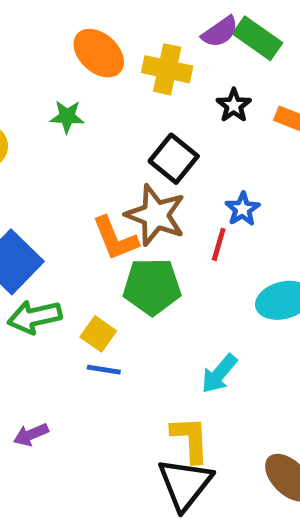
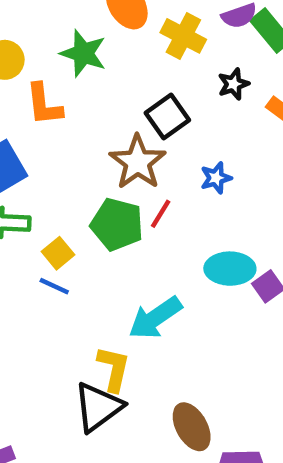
green star: (67, 117) -> (83, 53), size x1.5
orange L-shape: (115, 238) -> (44, 104), moved
red line: (219, 244) -> (161, 214), moved
cyan arrow: (219, 374) -> (155, 318), size x1.4

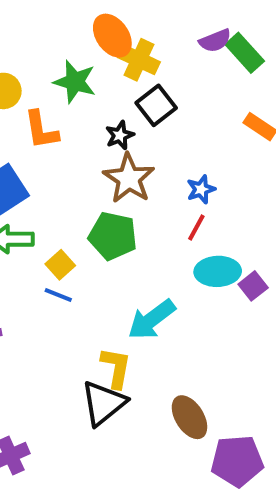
yellow cross: (183, 36) -> (139, 60), moved
black star: (233, 84) -> (120, 135), moved
black square: (167, 117) -> (156, 105), moved
red line: (161, 214) -> (196, 227), moved

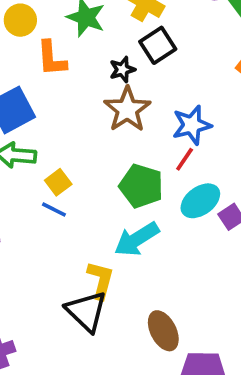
blue star: (201, 189) -> (192, 125), size x1.5
green pentagon: (113, 236) -> (141, 186), moved
cyan ellipse: (218, 271) -> (200, 201), turned -39
black triangle: (103, 403) -> (86, 311), turned -42

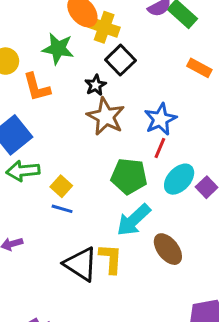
black triangle: (86, 311) -> (81, 264), moved
brown ellipse: (163, 331) -> (168, 249), moved

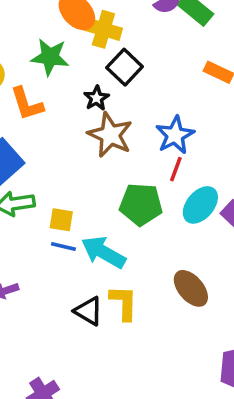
yellow square: (61, 186) -> (61, 220), turned -30
cyan arrow: (134, 220) -> (103, 252), moved, turned 75
black triangle: (81, 264) -> (88, 311), size x0.7

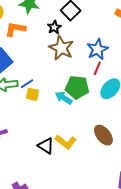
orange L-shape: (27, 104) -> (15, 29), turned 115
blue line: (63, 247) -> (27, 84), moved, turned -48
cyan arrow: (103, 252) -> (64, 98), moved, size x0.7
yellow L-shape: (124, 303) -> (66, 142), turned 125

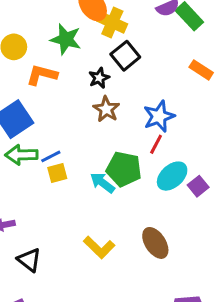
brown star: (61, 48) -> (106, 109), size x0.7
yellow square: (32, 94) -> (57, 173), turned -32
black triangle: (46, 146) -> (29, 260), moved

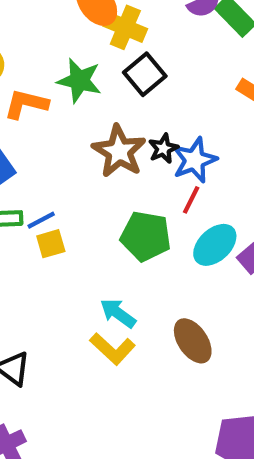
green star: (66, 39) -> (79, 81), moved
black star: (99, 78) -> (163, 149), moved
brown star: (106, 109) -> (119, 151), size x1.4
cyan arrow: (102, 183) -> (118, 313), moved

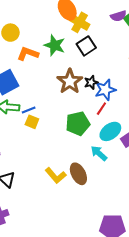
green pentagon: (146, 236) -> (78, 124), turned -30
yellow square: (51, 244) -> (32, 122), turned 32
cyan arrow: (118, 313) -> (99, 153), moved
brown ellipse: (193, 341) -> (78, 174), moved

